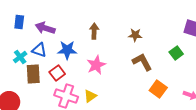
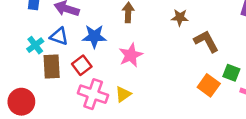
green square: (176, 53) -> (231, 73), moved, turned -32
brown L-shape: (142, 62) -> (206, 41), moved

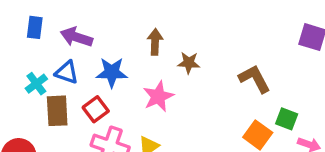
brown star: (180, 17) -> (189, 63), moved

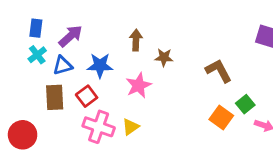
purple arrow: (76, 37) -> (71, 36), turned 120
blue triangle: (67, 72) -> (63, 65), turned -35
cyan cross: (36, 84) -> (37, 55), moved
green square: (287, 119) -> (245, 104), turned 30

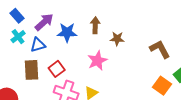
blue rectangle: (36, 28) -> (17, 16), turned -48
blue star: (100, 65) -> (67, 32), moved

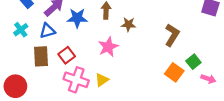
cyan cross: (18, 37) -> (21, 30), moved
brown L-shape: (160, 49) -> (172, 35), turned 60

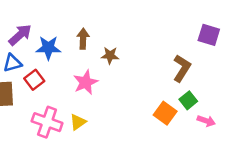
brown L-shape: (172, 35) -> (182, 68), moved
red square: (67, 55) -> (34, 80), moved

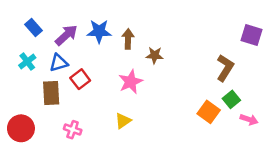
blue star: (48, 48) -> (99, 31), moved
pink cross: (47, 122) -> (73, 130), moved, size x0.6

